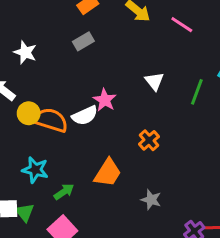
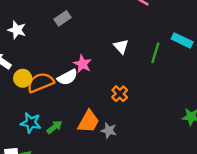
orange semicircle: (51, 120) -> (40, 83), turned -36
green arrow: (64, 192) -> (54, 127), moved
gray star: (151, 200) -> (109, 131), moved

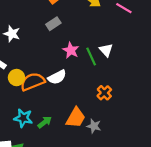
green line: (155, 53) -> (91, 57), moved, turned -42
pink star: (82, 64) -> (71, 50), moved

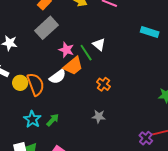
gray rectangle: (53, 24) -> (47, 28), size x1.6
orange semicircle: (33, 82) -> (36, 84), turned 100
cyan star: (23, 118) -> (32, 119), turned 30
orange trapezoid: (76, 118) -> (73, 66), moved, turned 30

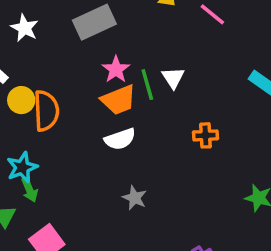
white semicircle: (58, 77) -> (120, 139), moved
orange cross: (103, 84) -> (205, 135), moved, turned 32
green arrow: (53, 120) -> (30, 190), moved, turned 96

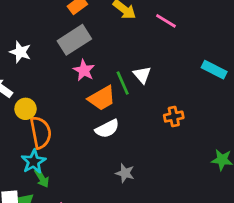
pink star: (116, 69) -> (84, 70), moved
orange semicircle: (46, 111) -> (41, 132), moved

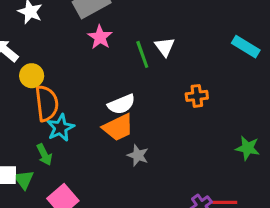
orange trapezoid: (102, 98) -> (118, 127), moved
cyan star: (34, 162) -> (60, 128), moved

